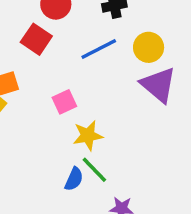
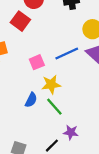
blue line: (99, 49) -> (67, 53), moved
blue semicircle: (74, 179) -> (31, 100), moved

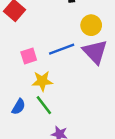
blue semicircle: (31, 100) -> (19, 107), moved

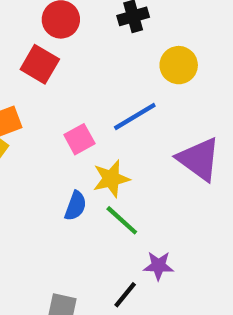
purple triangle: (95, 52) -> (199, 159), moved
blue semicircle: (19, 107) -> (76, 206), moved

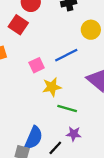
blue semicircle: (76, 206) -> (34, 138), moved, size x1.5
green line: (122, 220) -> (67, 109), moved, turned -30

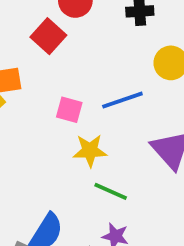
pink square: (37, 65) -> (69, 110), turned 32

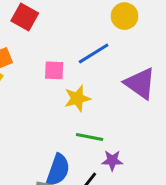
green line: (111, 191) -> (90, 137), moved

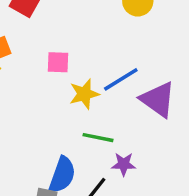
blue line: (94, 54) -> (121, 79), moved
purple triangle: (140, 83) -> (158, 99), moved

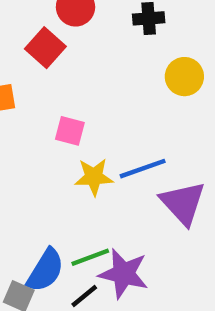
green line: (98, 138) -> (90, 257), moved, turned -44
purple star: (124, 164) -> (124, 274), size x1.6

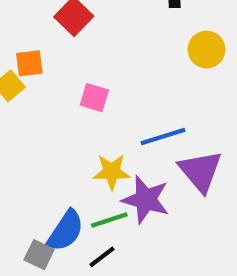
yellow star: (94, 177) -> (112, 172), moved
purple star: (124, 274) -> (146, 200), moved

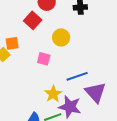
yellow circle: (206, 50) -> (61, 37), moved
yellow star: (112, 172) -> (53, 94), turned -30

